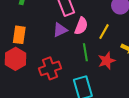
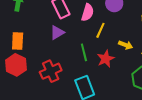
pink semicircle: (81, 26) -> (88, 12), moved

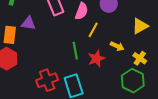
purple triangle: (57, 33) -> (28, 23), moved, turned 35
red cross: (51, 71) -> (47, 80), moved

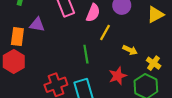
yellow triangle: (140, 26) -> (155, 15), moved
red star: (96, 59) -> (118, 76), moved

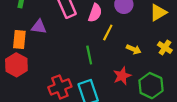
yellow cross: (154, 63) -> (165, 48), moved

